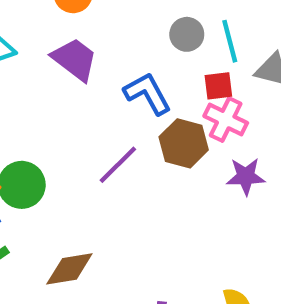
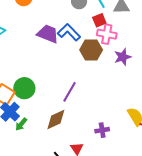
purple trapezoid: (75, 59) -> (48, 34), moved
purple line: (118, 165) -> (70, 92), moved

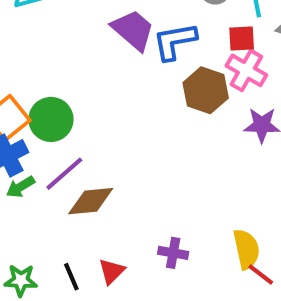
blue L-shape: (69, 32) -> (175, 41), turned -75
purple line: (70, 92) -> (64, 174), moved

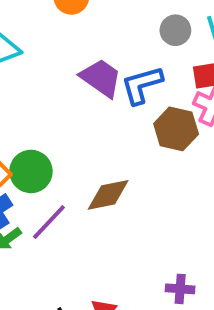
brown diamond: (91, 201) -> (108, 195), moved
purple cross: (173, 253) -> (180, 289), moved

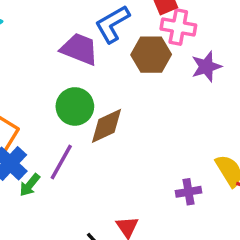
purple trapezoid: (101, 78) -> (79, 49), moved
green circle: (31, 171) -> (75, 106), moved

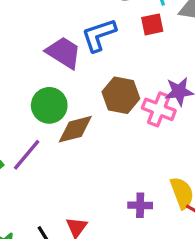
pink cross: (178, 27) -> (159, 109), moved
brown hexagon: (151, 55) -> (121, 95), moved

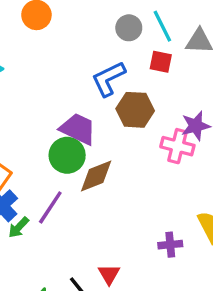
red square: (152, 24) -> (161, 62), turned 30
purple trapezoid: (64, 53) -> (78, 129), moved
brown hexagon: (121, 95) -> (135, 110), moved

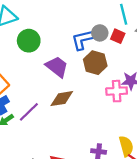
gray circle: (129, 28) -> (100, 33), moved
pink cross: (177, 146) -> (117, 91), turned -30
green circle: (67, 155) -> (29, 41), moved

